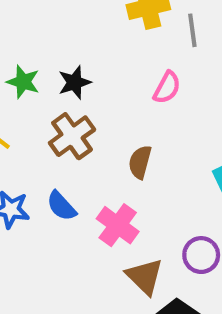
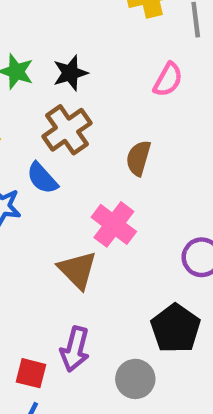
blue semicircle: (61, 206) -> (42, 178), moved
brown triangle: (145, 276) -> (77, 270), moved

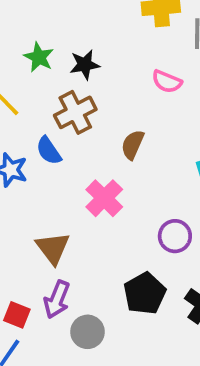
pink semicircle: (168, 80) -> (167, 82), turned 76
brown triangle: (77, 270) -> (53, 248), moved
gray circle: (135, 379) -> (87, 332), moved

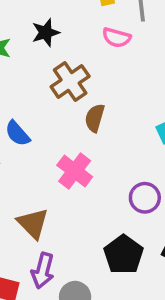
black star: (85, 65) -> (46, 32), moved
pink semicircle: (167, 82) -> (117, 38), moved
brown cross: (75, 112) -> (70, 82), moved

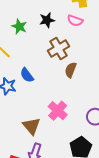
pink semicircle: (117, 38) -> (75, 21), moved
pink cross: (75, 171) -> (58, 111), moved

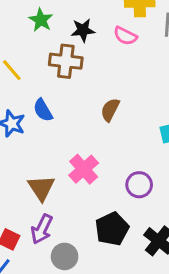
green star: (19, 27) -> (41, 20), moved
brown cross: (58, 48) -> (66, 61), moved, turned 30

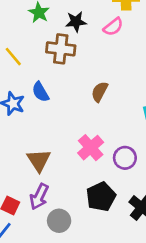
pink semicircle: (125, 36) -> (113, 27), turned -65
pink cross: (84, 169) -> (91, 148), moved

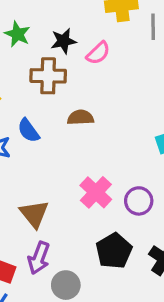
pink semicircle: (113, 27) -> (98, 53), moved
brown semicircle: (100, 92) -> (80, 117), moved, turned 65

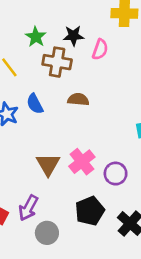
green star: (17, 34) -> (36, 37), moved
pink semicircle: (98, 53) -> (100, 49), turned -35
brown triangle: (34, 214) -> (48, 164), moved

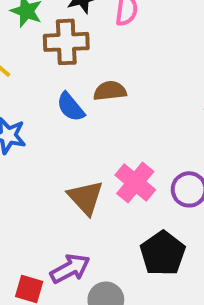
blue semicircle: (35, 104) -> (71, 107), moved
purple arrow: (28, 208) -> (70, 269), turned -135

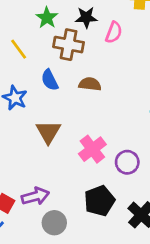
blue semicircle: (71, 107) -> (50, 80), moved
brown triangle: (86, 198) -> (48, 132), moved

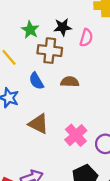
brown triangle: (48, 132) -> (38, 124), turned -30

